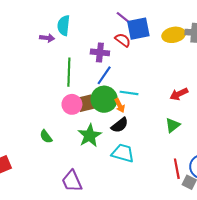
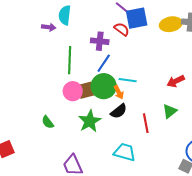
cyan trapezoid: (123, 153) -> (125, 152), moved
red line: (177, 169) -> (146, 123), moved

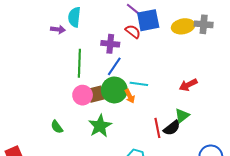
black semicircle: (119, 111) -> (172, 128), moved

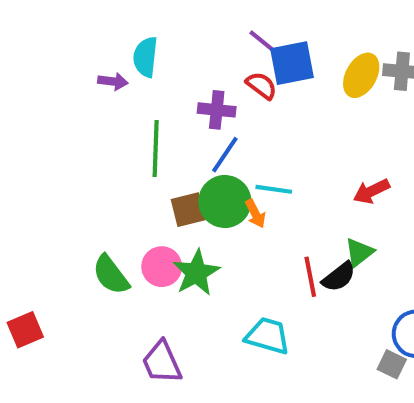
yellow ellipse: (183, 26) -> (361, 75), turned -50
pink circle: (83, 95) -> (162, 267), moved
green semicircle: (57, 127) -> (111, 275), size x1.5

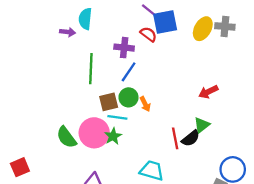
cyan line: (274, 189) -> (117, 117), moved
green circle: (225, 202) -> (129, 97), size x0.7
pink circle: (162, 267) -> (94, 133), size x1.4
green star: (196, 273) -> (113, 136), size x0.7

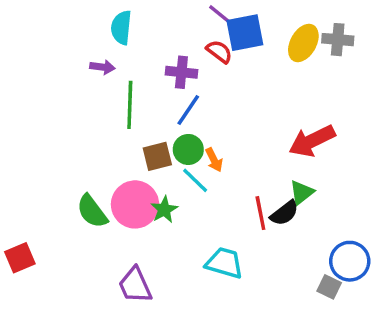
purple arrow: (68, 32) -> (102, 67), moved
red arrow: (208, 92) -> (312, 141), size x1.5
cyan line: (117, 117) -> (195, 180), moved, turned 36

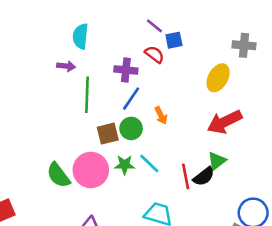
blue square: (245, 33) -> (174, 40), size x0.6
yellow ellipse: (303, 43) -> (218, 78), moved
orange arrow: (214, 160) -> (161, 115), moved
cyan line: (195, 180) -> (149, 163), moved
green star: (164, 210) -> (125, 165), moved, turned 30

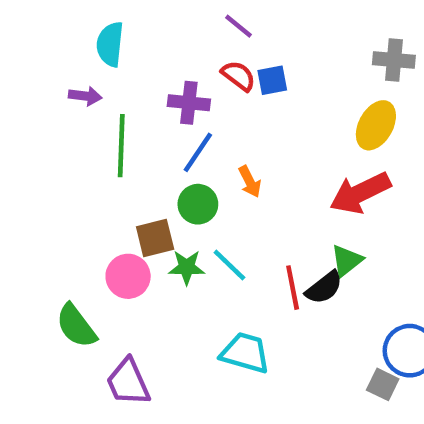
blue square: (174, 40) -> (272, 80), moved
yellow ellipse: (218, 78) -> (376, 125), moved
brown square: (108, 134) -> (155, 238), moved
pink circle: (91, 170) -> (128, 276), size x0.7
green semicircle: (58, 175) -> (76, 326), moved

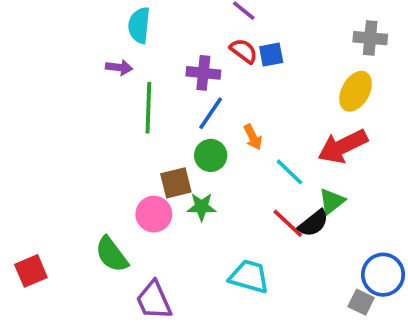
cyan line: (229, 265) -> (290, 172), moved
red line: (293, 288) -> (288, 223), turned -36

